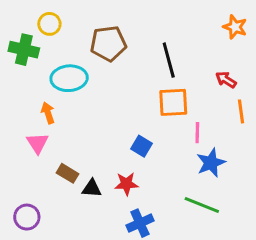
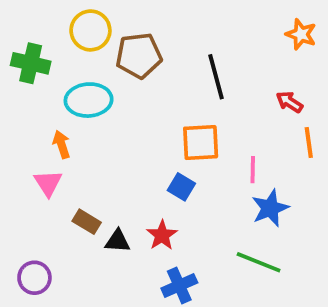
yellow circle: (49, 24) -> (90, 30), moved, size x1.4
orange square: (173, 102) -> (201, 143), moved
red star: (126, 184) -> (162, 235), turned -30

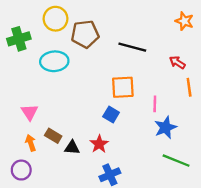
green cross: (31, 63) -> (19, 39), turned -30
black line: (216, 77) -> (132, 47), turned -60
orange arrow: (62, 144) -> (31, 143), moved
green line: (259, 262) -> (176, 161), moved

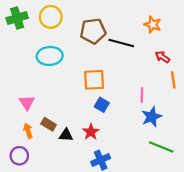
orange star: (184, 21) -> (153, 25), moved
brown pentagon: (85, 34) -> (93, 31), moved
green cross: (19, 39) -> (17, 18), moved
orange square: (123, 87) -> (94, 80), moved

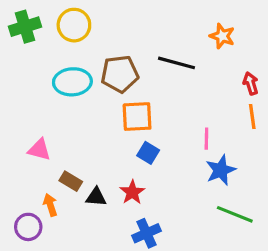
brown pentagon: (93, 31) -> (120, 74), moved
red arrow: (162, 57) -> (251, 83), moved, turned 40
pink triangle: (27, 103) -> (39, 150), turned -42
orange arrow: (28, 131) -> (50, 205), moved

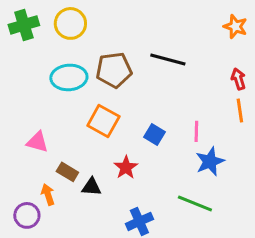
orange star: (222, 36) -> (235, 26), moved
orange square: (137, 117) -> (103, 121), moved, turned 32
blue square: (148, 153) -> (154, 134), moved
red star: (132, 192) -> (126, 167), moved
green line: (235, 214) -> (195, 203), moved

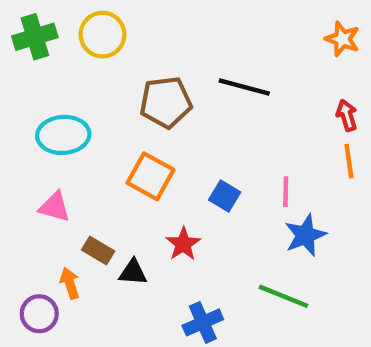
cyan ellipse: (69, 77) -> (63, 135), moved

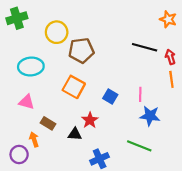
yellow circle: (102, 35) -> (57, 32), moved
black line: (244, 87) -> (145, 47), moved
blue star: (305, 235) -> (150, 116), turned 30
black triangle: (133, 272) -> (75, 134), moved

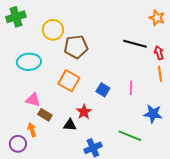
pink triangle: (27, 102) -> (33, 100), moved
blue star: (150, 116) -> (153, 114), moved

